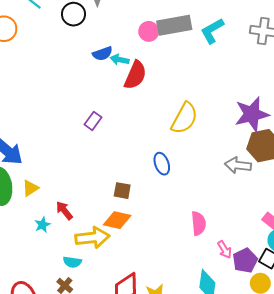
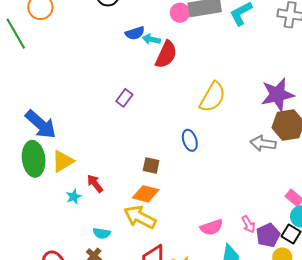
yellow triangle: (30, 188) -> (63, 161), size x1.4
pink semicircle: (199, 223) -> (212, 227), moved, turned 75
yellow arrow: (92, 238) -> (140, 217), moved, turned -148

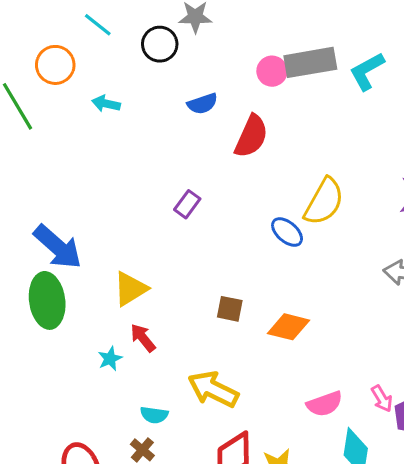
cyan arrow: (151, 39) -> (106, 104), moved
blue ellipse: (190, 140) -> (287, 232), moved, turned -30
yellow triangle: (63, 161) -> (130, 289), moved
orange diamond: (146, 194) -> (289, 327), moved

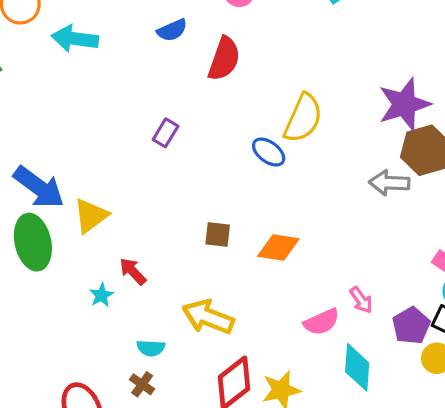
cyan arrow: (106, 104) -> (75, 39), size x1.6
yellow triangle: (130, 289) -> (91, 216), moved
pink arrow: (382, 399) -> (361, 300), moved

